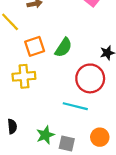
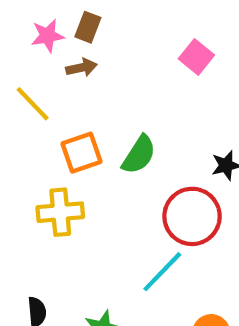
cyan line: (75, 106) -> (162, 272), turned -60

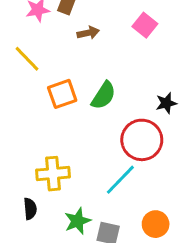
brown arrow: (82, 68) -> (88, 33), moved
yellow cross: (60, 212) -> (53, 174), moved

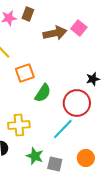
brown arrow: (88, 33) -> (55, 33), moved, size x1.6
green semicircle: (104, 96) -> (43, 93), moved
green star: (78, 221) -> (35, 156), turned -30

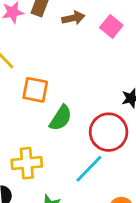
brown arrow: (55, 33) -> (73, 18), moved, size x0.7
orange square: (25, 73) -> (35, 90), turned 30

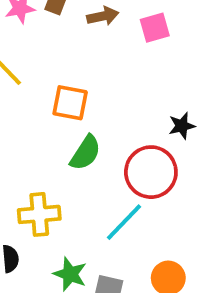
pink square: (111, 26) -> (155, 28), turned 35
orange square: (35, 90) -> (70, 103), moved

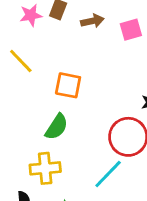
green semicircle: (85, 153) -> (57, 127), moved

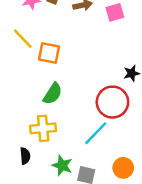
orange square: (68, 85) -> (49, 53), moved

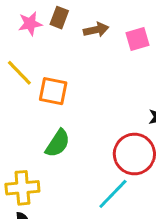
yellow cross: (43, 128) -> (22, 188), moved

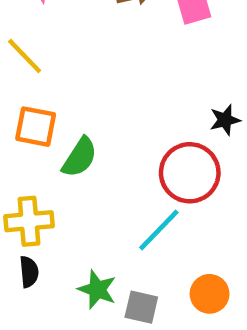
orange square: (53, 91) -> (36, 127), moved

